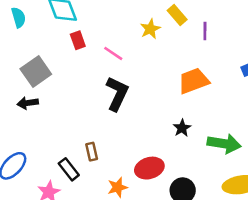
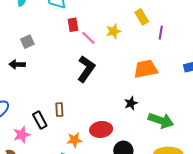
yellow star: (150, 29) -> (113, 31), moved
red rectangle: (78, 40) -> (73, 25), moved
gray square: (36, 71) -> (27, 42), size x0.6

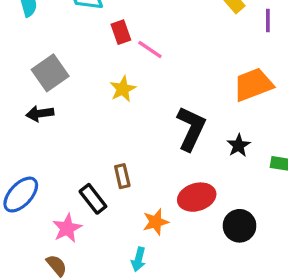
yellow star: (113, 31) -> (123, 89), moved
gray square: (27, 42) -> (50, 73), size x1.5
black L-shape: (86, 69) -> (191, 129), moved

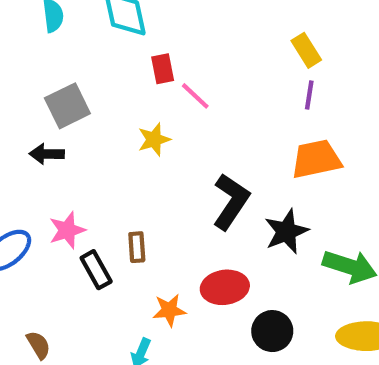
purple line: (268, 21) -> (309, 95), moved
black star: (239, 145) -> (286, 231), size x1.5
pink star: (67, 228) -> (67, 230), moved

